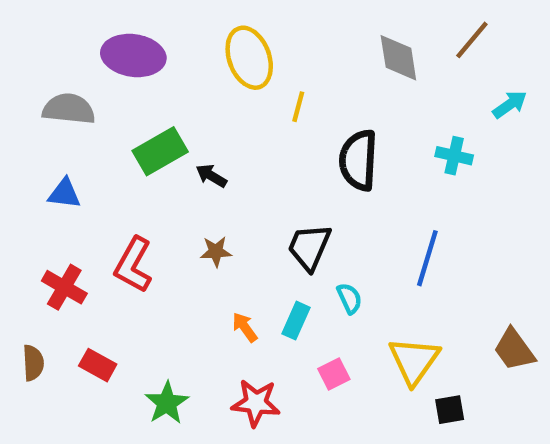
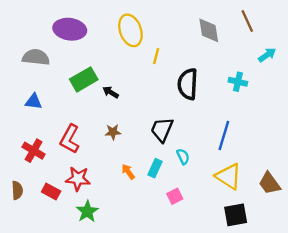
brown line: (472, 40) -> (247, 21), turned -65
yellow triangle: (414, 361) -> (229, 176), moved, turned -32
red star: (256, 403) -> (78, 179), moved
black square: (450, 410) -> (236, 215), size x1.5

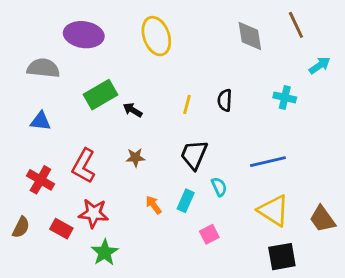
yellow line: (156, 56) -> (187, 104), moved
black semicircle: (188, 84) -> (225, 100), size x0.6
blue line: (224, 135) -> (268, 162), turned 60
brown semicircle: (17, 190) -> (21, 227), turned 30

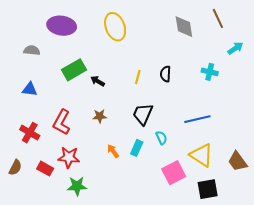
gray semicircle: (43, 68) -> (32, 50), size x0.7
pink square: (209, 234) -> (174, 173), moved, size x1.6
green star: (105, 252) -> (77, 186), turned 30

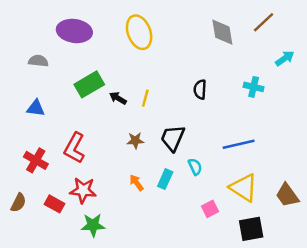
brown line: (218, 18) -> (264, 22), turned 72
yellow line: (138, 77) -> (145, 98), moved
brown star: (100, 116) -> (135, 140), moved
pink square: (174, 173) -> (210, 209), size x0.6

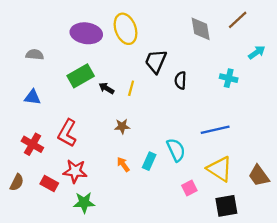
purple ellipse: (74, 31) -> (86, 33), moved
black trapezoid: (173, 138) -> (156, 61), moved
cyan semicircle: (195, 167) -> (176, 150), size x1.5

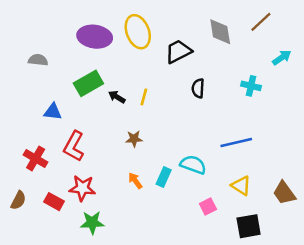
black trapezoid: (156, 61) -> (178, 51), moved, turned 40
blue triangle: (32, 97) -> (53, 112), moved
cyan semicircle: (176, 150) -> (193, 165), turned -45
yellow triangle: (220, 169) -> (241, 186), size x0.7

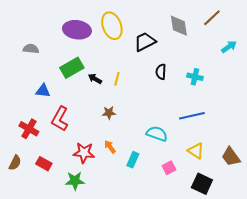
cyan cross: (251, 86) -> (195, 77), moved
cyan rectangle: (164, 177) -> (133, 160), moved
red star: (82, 188) -> (84, 153), moved
black square: (249, 226) -> (202, 184), turned 35

